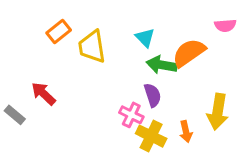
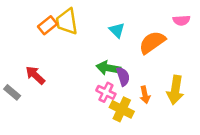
yellow trapezoid: (92, 47) -> (67, 22), moved
green arrow: (162, 65) -> (108, 68), moved
orange arrow: (186, 131) -> (145, 95), moved

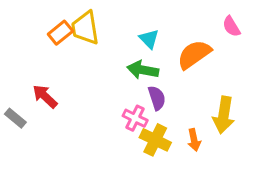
pink semicircle: (181, 20) -> (231, 26), turned 63
green arrow: (108, 68) -> (143, 70), moved
orange arrow: (145, 95) -> (194, 140), moved

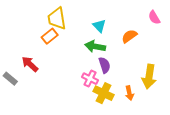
orange rectangle: (60, 33) -> (50, 36), moved
orange semicircle: (194, 54) -> (129, 36), size x0.7

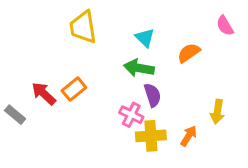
orange rectangle: (50, 36) -> (74, 89), moved
yellow arrow: (149, 77) -> (217, 112), size x0.7
yellow cross: (103, 93) -> (151, 136), turned -30
orange arrow: (129, 93) -> (189, 136), turned -136

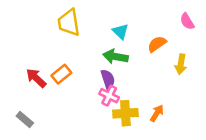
purple semicircle: (152, 95) -> (108, 79), moved
yellow arrow: (217, 112) -> (181, 64), moved
gray rectangle: (15, 115) -> (25, 120), moved

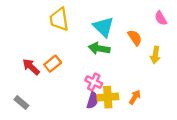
cyan triangle: (120, 31) -> (103, 27), size x1.5
orange semicircle: (157, 44) -> (135, 38), turned 91
purple semicircle: (108, 79) -> (93, 100), moved, turned 35

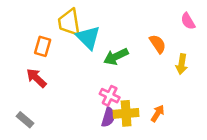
cyan triangle: (103, 27) -> (88, 38), moved
green arrow: (99, 48) -> (116, 57), turned -36
orange rectangle: (53, 64) -> (43, 46), moved, turned -35

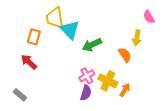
orange semicircle: (158, 44) -> (125, 55), moved
yellow arrow: (182, 64) -> (137, 38), moved
pink cross: (110, 96) -> (87, 76), turned 35
yellow cross: (126, 113) -> (108, 81), moved, turned 30

